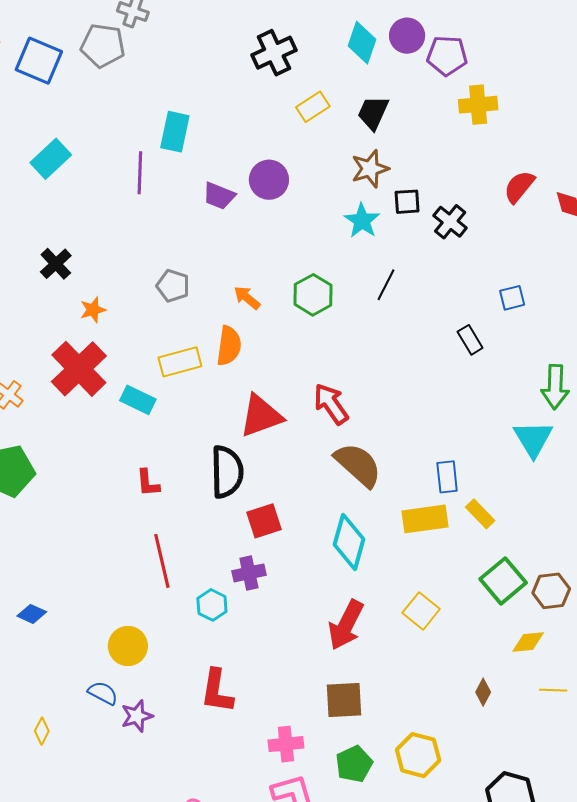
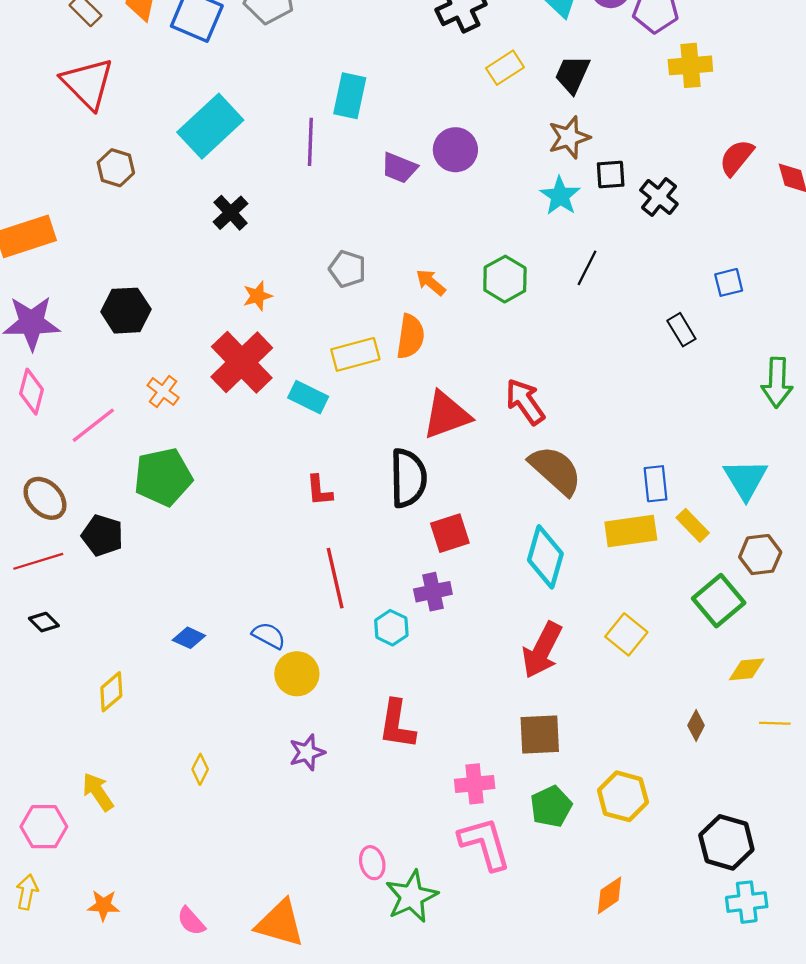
cyan rectangle: (51, 159) -> (210, 126), size x1.4
black cross: (56, 264) -> (231, 213), moved
cyan triangle: (533, 439) -> (746, 479), moved
brown hexagon: (551, 591) -> (760, 555), moved
blue semicircle: (103, 693) -> (269, 636), moved

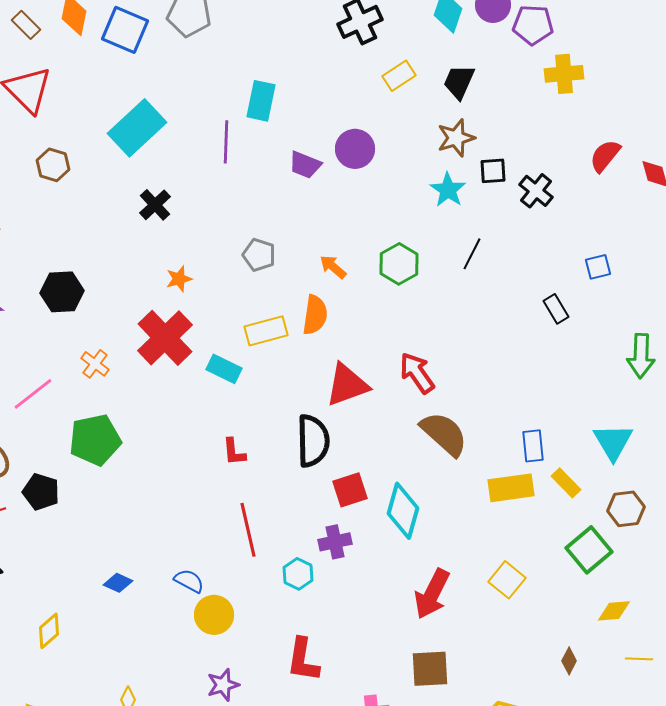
cyan diamond: (545, 557) -> (403, 511), moved

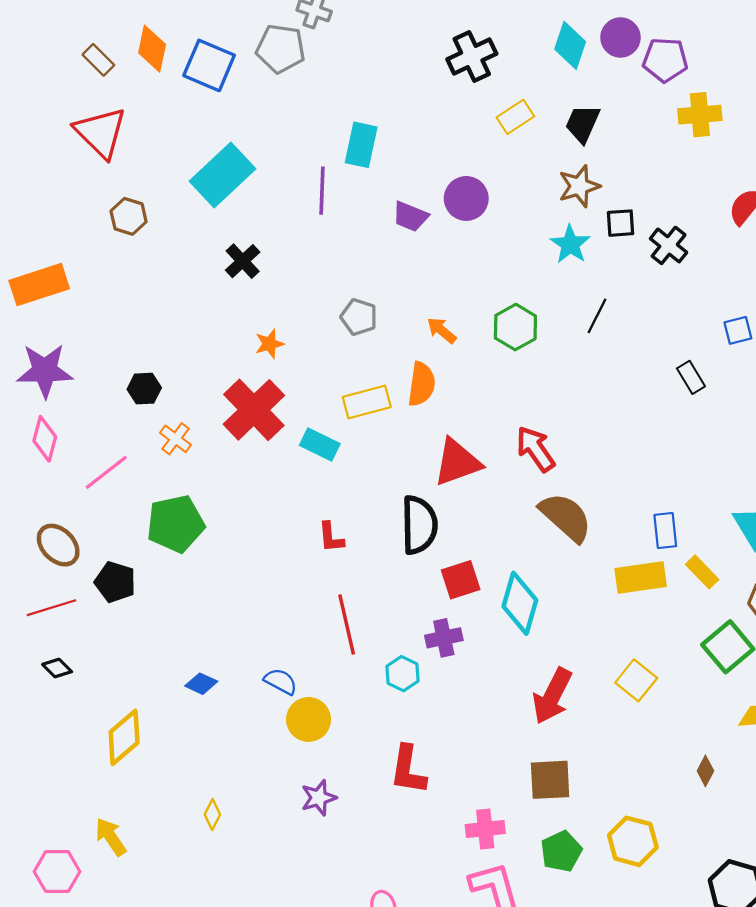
black hexagon: (62, 292) -> (144, 389), moved, size x0.7
yellow diamond: (49, 631) -> (124, 737), size x1.4

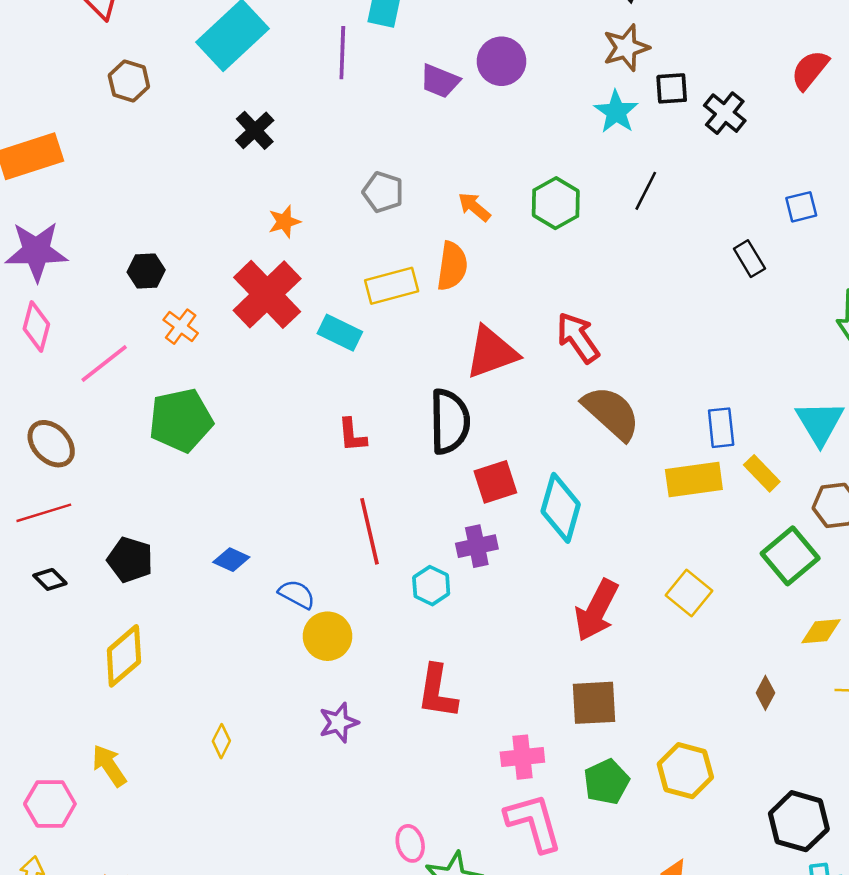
black pentagon: (115, 582) -> (130, 560), moved
blue diamond: (201, 684) -> (231, 560), moved

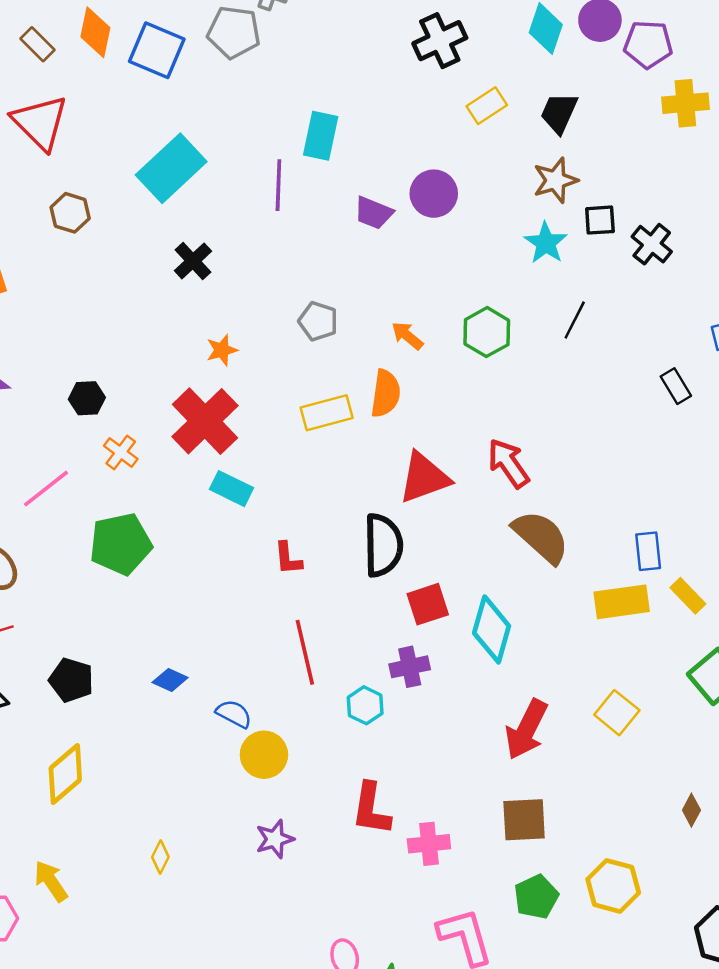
cyan rectangle: (340, 333) -> (231, 489), moved
pink cross: (522, 757) -> (429, 844), moved

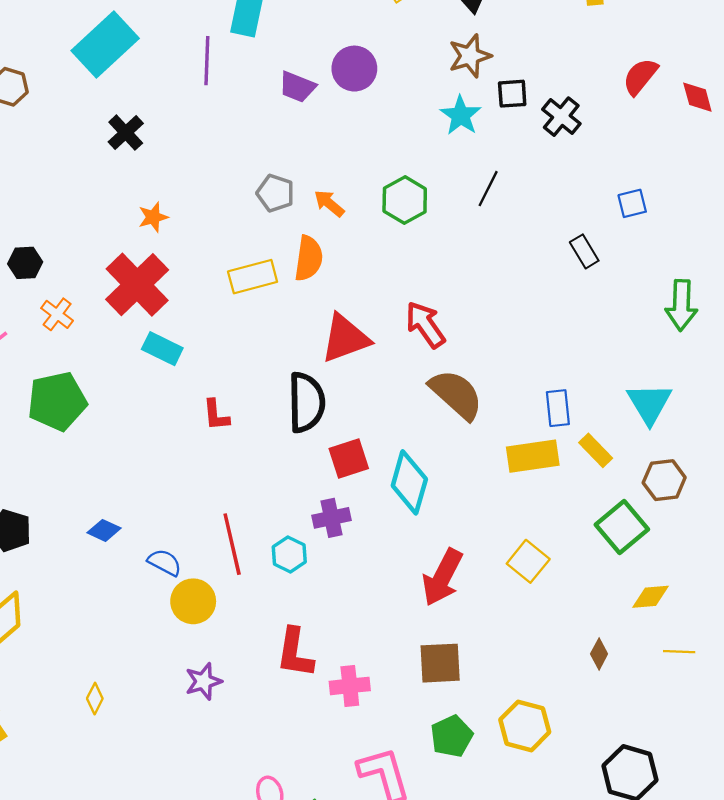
gray pentagon: (318, 321) -> (275, 193), moved
red line: (305, 652) -> (232, 544), moved

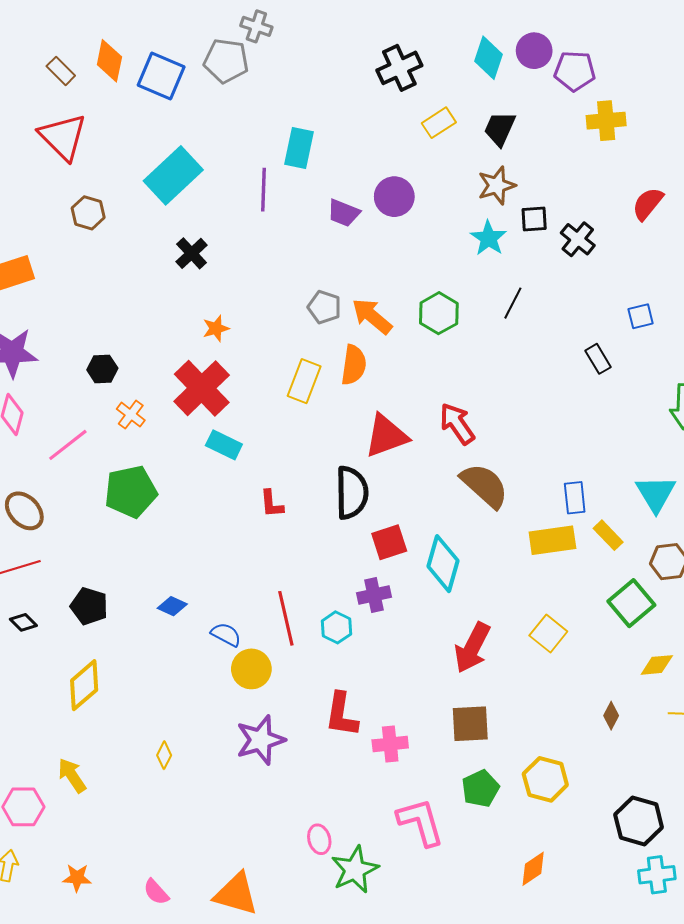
orange arrow: (329, 203) -> (372, 316), size x1.5
yellow rectangle: (253, 277) -> (304, 381), turned -54
purple star: (203, 681) -> (260, 740), size x1.5

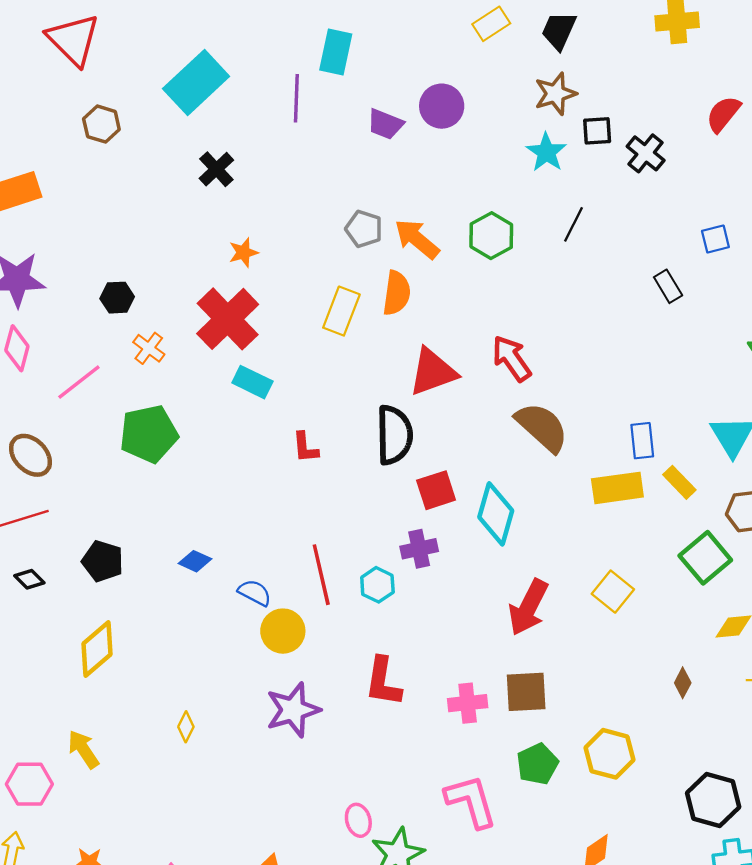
pink cross: (390, 744) -> (468, 703), moved

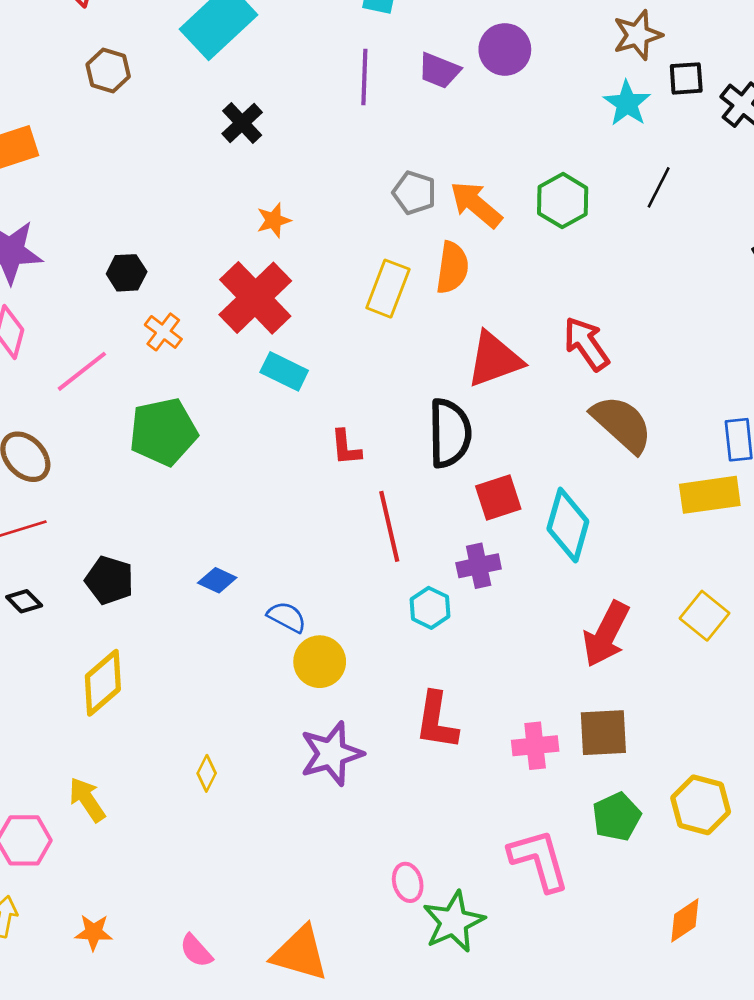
purple line: (296, 98) -> (364, 77), moved
red line: (321, 575) -> (389, 526), moved

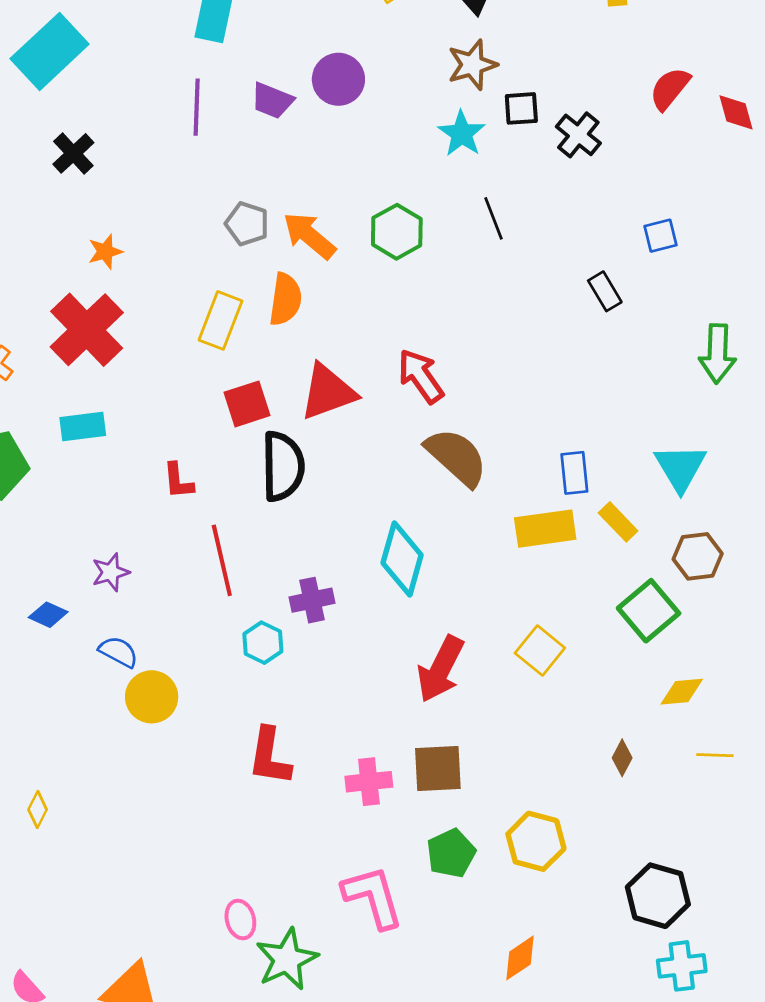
black line: (659, 187) -> (494, 218), turned -48
cyan rectangle: (284, 371) -> (83, 426), moved, turned -33
red square: (498, 497) -> (247, 404), moved
purple star: (331, 754) -> (111, 572), moved, size x0.6

